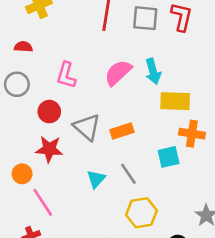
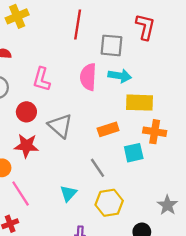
gray square: (145, 18) -> (112, 45), moved
cyan arrow: (153, 71) -> (120, 76), turned -65
pink semicircle: (118, 73) -> (88, 77), turned -44
orange rectangle: (122, 131) -> (108, 129), moved
cyan triangle: (96, 179) -> (68, 193), moved

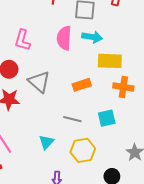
cyan square: (134, 153) -> (107, 118), moved
gray line: (98, 168) -> (72, 119), turned -42

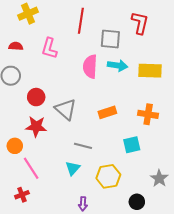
pink L-shape: (22, 40) -> (49, 48), moved
yellow rectangle: (110, 61) -> (150, 71), moved
gray line: (72, 119) -> (83, 146), moved

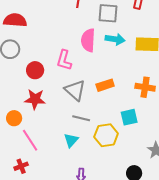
red semicircle: (16, 46) -> (15, 20), size x1.6
pink L-shape: (49, 48) -> (64, 60), moved
gray triangle: (66, 109) -> (75, 90), moved
yellow hexagon: (108, 176) -> (106, 135), moved

